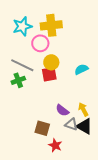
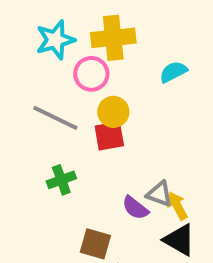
cyan semicircle: (81, 69) -> (173, 72), moved
green cross: (18, 80) -> (61, 180), moved
gray triangle: (71, 124) -> (159, 194), moved

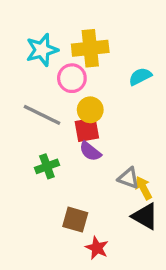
purple semicircle: (135, 208) -> (90, 151), moved

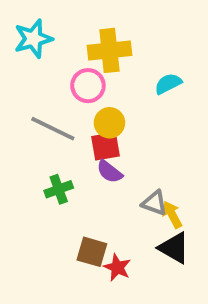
cyan star: (42, 50) -> (33, 39), moved
red star: (97, 248) -> (117, 267), moved

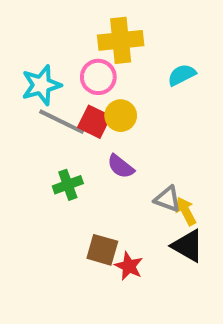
cyan star: (33, 39) -> (41, 85), moved
red square: (106, 146) -> (94, 122), moved, turned 36

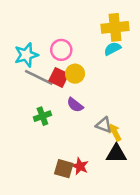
yellow cross: (121, 40) -> (115, 27), moved
black triangle: (188, 246) -> (116, 154), turned -30
brown square: (102, 250) -> (64, 169), moved

